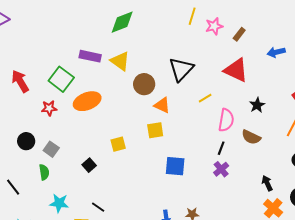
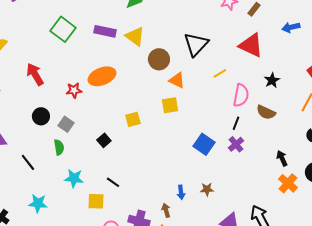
green square: (61, 79) -> (63, 29), moved
red arrow: (20, 81) -> (35, 74), moved
red star: (49, 108) -> (74, 90), moved
blue square: (175, 166) -> (204, 144), moved, turned 30

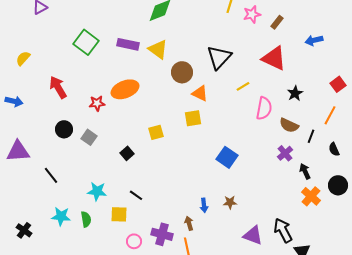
black line: (236, 123) -> (311, 136), moved
purple cross: (236, 144) -> (285, 153), moved
green semicircle: (59, 147) -> (86, 219), moved

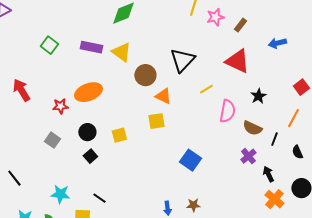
green square: (86, 42) -> (49, 45), size x0.7
black circle: (64, 129) -> (87, 132), moved

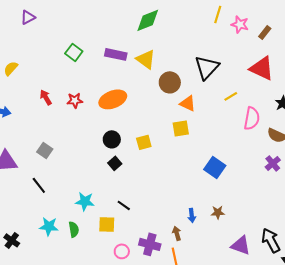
pink star: (215, 17) -> (240, 24), turned 30
red arrow: (21, 90) -> (46, 97), size x0.7
red star: (60, 106) -> (75, 100), moved
gray square: (52, 140) -> (45, 150), moved

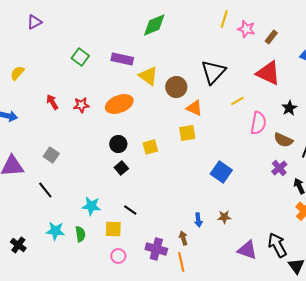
yellow triangle: (146, 59) -> (148, 76), moved
pink circle: (122, 251) -> (118, 256), moved

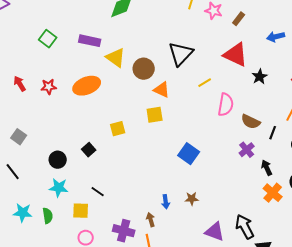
black star: (289, 108) -> (260, 77), moved
black circle: (118, 144) -> (58, 160), moved

